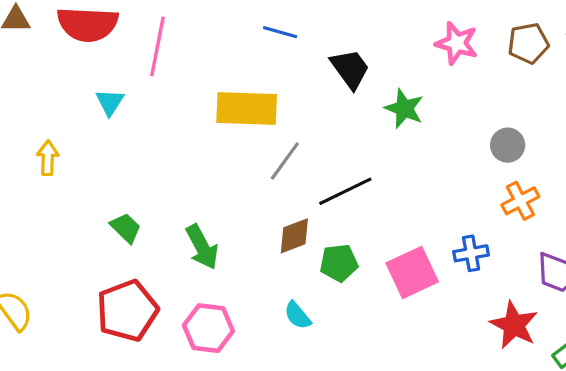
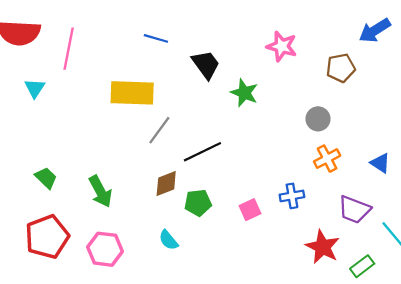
brown pentagon: (528, 43) -> (341, 68), moved
pink square: (412, 272) -> (250, 210), size x0.6

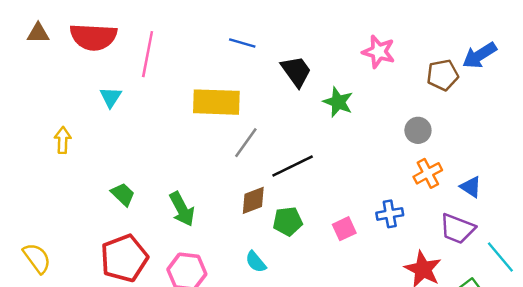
blue arrow: (375, 30) -> (479, 55), moved
blue triangle: (380, 163) -> (471, 187), moved

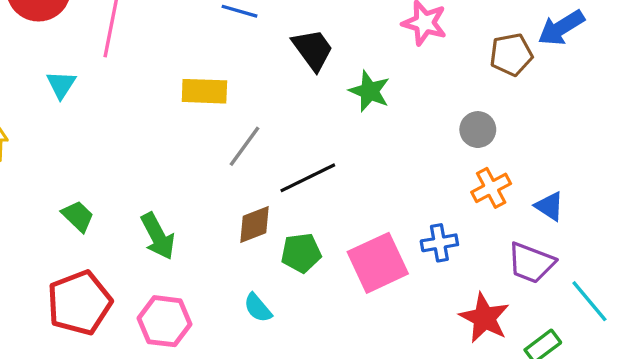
yellow rectangle: (216, 102) -> (204, 91), size x0.7
pink square: (344, 229) -> (378, 263), size x1.8

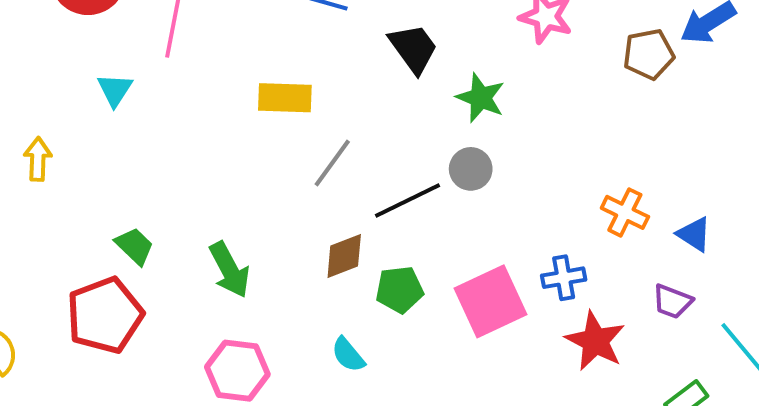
gray circle: (478, 130) -> (471, 169), moved
orange cross: (491, 188) -> (625, 212), turned -36
purple trapezoid: (531, 263) -> (672, 301), size x0.7
red pentagon: (79, 303) -> (105, 315), moved
red star: (484, 318) -> (595, 341), moved

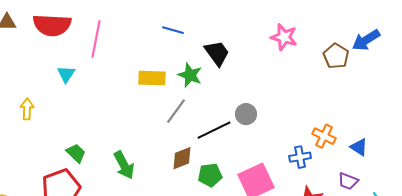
brown pentagon: (649, 54) -> (336, 56), turned -30
green star: (481, 98) -> (190, 75), moved
blue cross: (564, 278) -> (300, 157), moved

